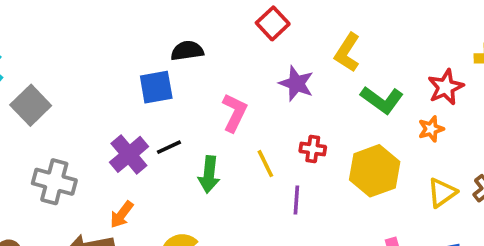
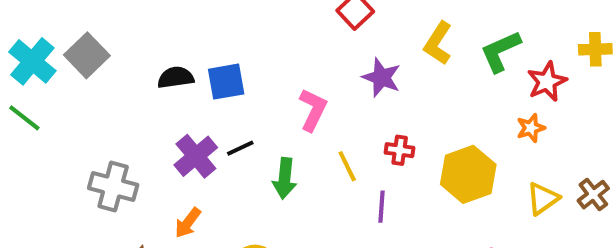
black semicircle: (187, 51) -> (176, 78), moved
green L-shape: (382, 100) -> (500, 51), moved, turned 120
gray square: (31, 105) -> (87, 55), moved

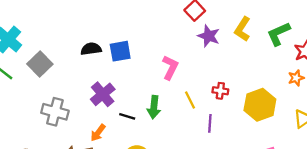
gray square: (87, 55) -> (40, 64), moved
purple star: (381, 78) -> (209, 36), moved
black line: (240, 148) -> (127, 116), moved, turned 42

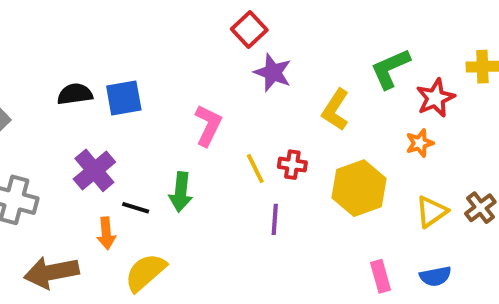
yellow L-shape: (242, 29) -> (335, 110), moved
yellow line: (190, 100) -> (255, 169), moved
orange arrow: (98, 133) -> (106, 233), moved, turned -42

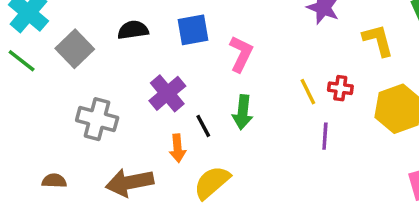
black semicircle: (75, 94) -> (133, 30), moved
yellow L-shape: (335, 110) -> (378, 40), turned 132
pink L-shape: (208, 125) -> (241, 54), moved
black line: (136, 208) -> (203, 126), turned 45

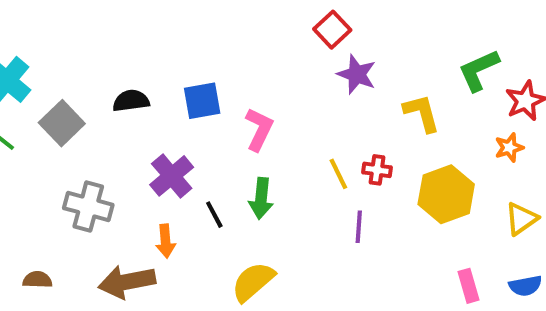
orange arrow: (178, 148) -> (166, 241), moved
yellow semicircle: (212, 182) -> (253, 282), moved

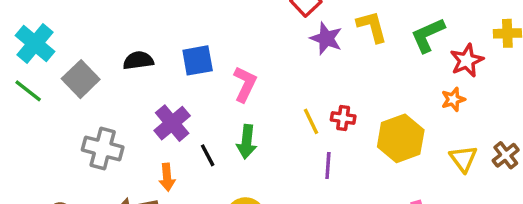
yellow L-shape: (422, 113) -> (372, 27), moved
yellow triangle: (521, 219) -> (463, 159), turned -32

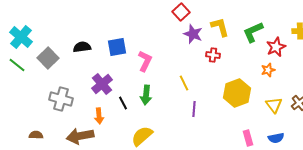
red cross: (343, 118) -> (213, 55), moved

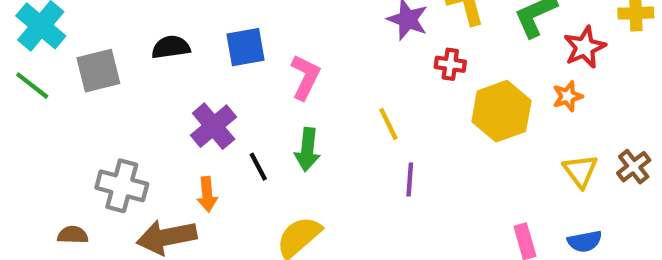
gray square: (48, 58) -> (98, 71), turned 30
yellow hexagon: (237, 93) -> (501, 111), moved
gray cross: (61, 99) -> (122, 186), moved

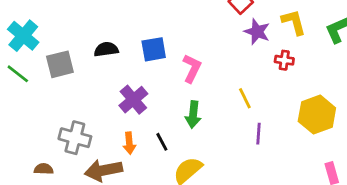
yellow hexagon: (501, 111) -> (317, 115), moved
black line: (258, 167) -> (162, 142), moved

